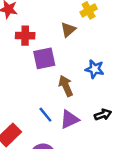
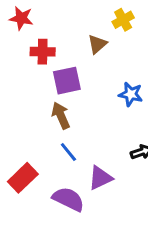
brown arrow: (66, 86) -> (61, 116), moved
purple triangle: (69, 119) -> (100, 178), moved

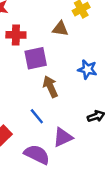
brown triangle: (97, 44) -> (60, 29), turned 49
brown arrow: (61, 116) -> (50, 87), moved

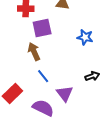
brown arrow: (50, 87) -> (34, 52), moved
purple triangle: (63, 137) -> (65, 94), turned -42

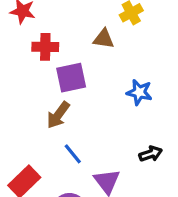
brown arrow: (34, 52) -> (58, 115), turned -120

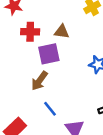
brown triangle: (104, 39) -> (62, 32), moved

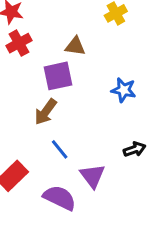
red cross: (30, 32) -> (19, 43), moved, turned -30

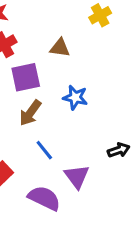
purple square: (58, 76) -> (26, 77), moved
blue star: (124, 90) -> (75, 97), moved

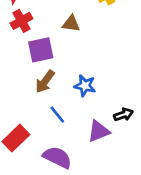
blue star: (75, 97) -> (85, 86), moved
purple triangle: (77, 176) -> (99, 131), moved, turned 45

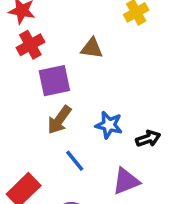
black arrow: (123, 115) -> (148, 139), moved

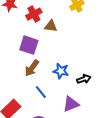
red cross: (30, 45) -> (34, 14), moved
purple square: (54, 81) -> (29, 45), turned 30

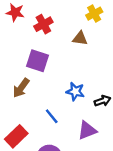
brown triangle: (51, 26) -> (80, 38), moved
brown arrow: (32, 68) -> (21, 88), moved

